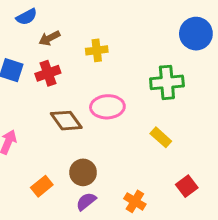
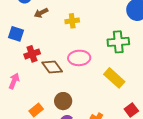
red cross: (48, 73) -> (32, 54), moved
yellow rectangle: (161, 137) -> (114, 78), size x1.5

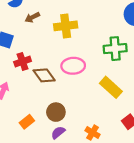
yellow cross: (72, 21) -> (66, 26), size x1.5

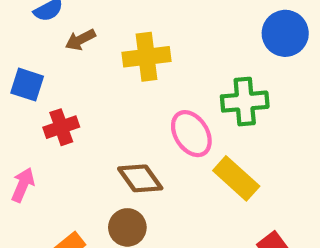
pink ellipse: (73, 66) -> (191, 134), moved, turned 60
brown diamond: (44, 75) -> (140, 178), moved

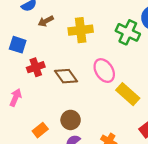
green cross: (245, 102) -> (128, 32), moved, turned 30
brown diamond: (140, 178) -> (66, 76), moved

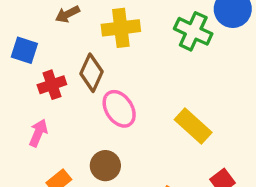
pink ellipse: (104, 71) -> (119, 109), moved
brown diamond: (66, 76) -> (92, 73), moved, turned 60
pink arrow: (15, 97) -> (38, 133), moved

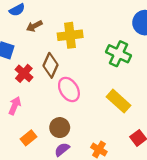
green cross: (193, 31) -> (119, 54), moved
red cross: (52, 85) -> (24, 73), turned -30

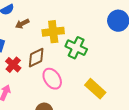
green cross: (119, 54) -> (76, 48), moved
brown diamond: (50, 65) -> (36, 58), turned 40

